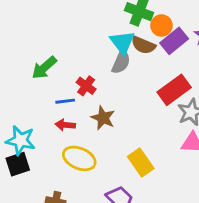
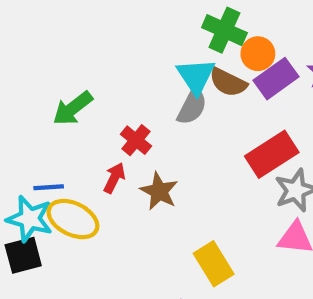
blue line: (65, 101) -> (49, 187), moved
red arrow: (65, 125) -> (114, 178), moved, turned 108
yellow ellipse: (79, 158) -> (73, 219), moved

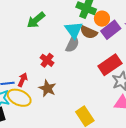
green arrow: (73, 108) -> (36, 20), moved
red arrow: (114, 178) -> (23, 80), moved
brown star: (159, 191) -> (47, 88), moved

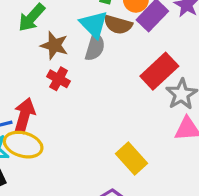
red arrow: (23, 80) -> (24, 115), size x1.5
brown star: (47, 88) -> (54, 45), moved

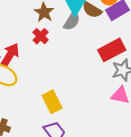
yellow rectangle: (131, 159) -> (52, 102), moved

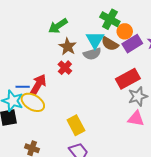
gray semicircle: (72, 21) -> (92, 54), turned 42

